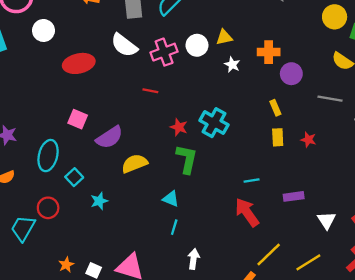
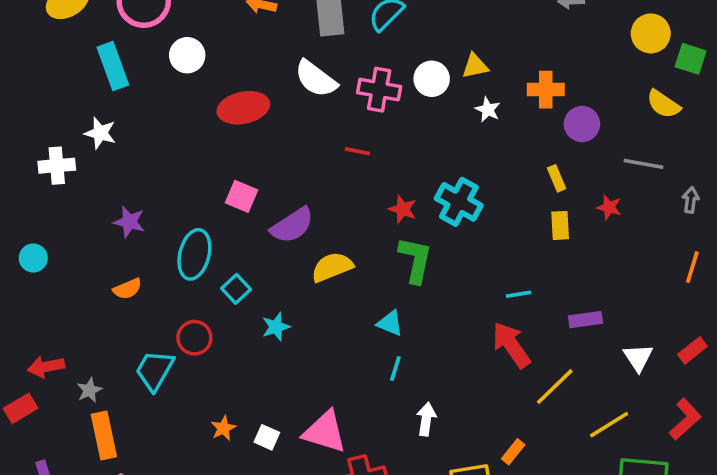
pink cross: (164, 52) -> (379, 90), turned 30
red star: (308, 140) -> (609, 207), moved
yellow line: (269, 254) -> (555, 387), moved

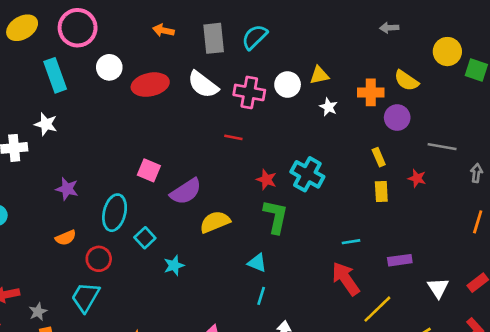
yellow semicircle: (663, 104) -> (406, 81), moved
red ellipse: (243, 108) -> (150, 85), moved
red circle: (194, 338) -> (99, 259), moved

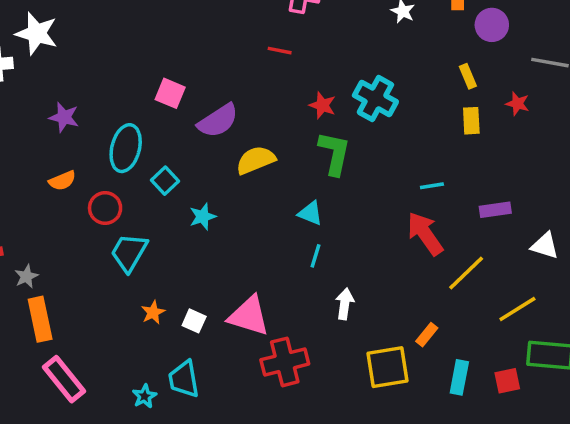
white star: (46, 124) -> (37, 33), size x1.4
white triangle: (438, 288) -> (545, 246), turned -40
cyan trapezoid: (85, 297) -> (129, 252), moved

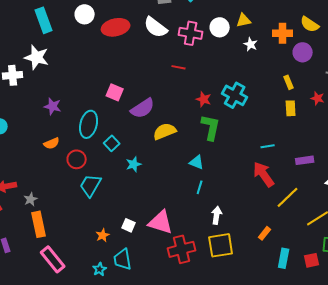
orange star: (153, 312) -> (103, 235), moved
yellow square: (387, 367) -> (221, 245), moved

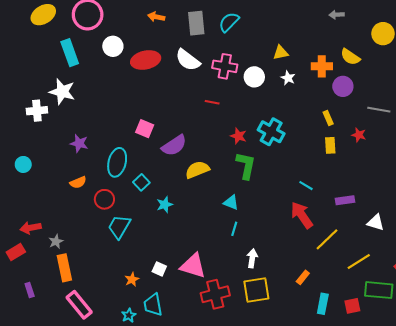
white circle: (220, 27) -> (254, 77), moved
cyan line: (268, 146) -> (306, 186), turned 40

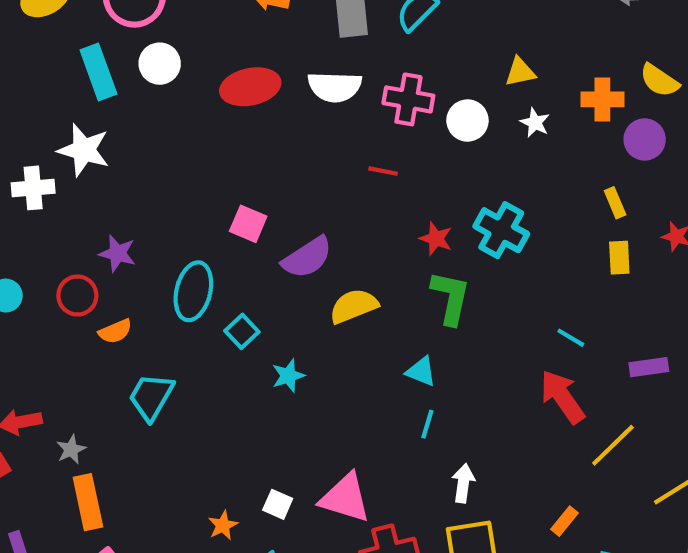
white circle: (113, 46) -> (160, 64), moved
white semicircle: (188, 60) -> (335, 87), turned -35
red circle: (104, 199) -> (77, 296), moved
cyan trapezoid: (119, 227) -> (151, 397), moved

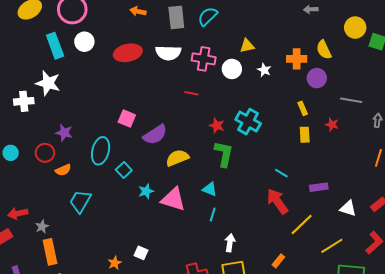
yellow triangle: (520, 72) -> (247, 46), moved
yellow semicircle: (659, 80) -> (324, 50), turned 30
pink triangle: (345, 498) -> (173, 199), moved

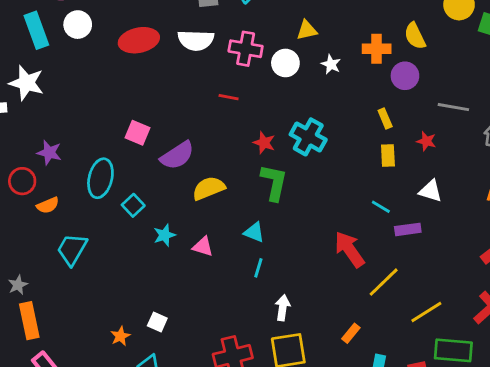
cyan line: (281, 173) -> (381, 207), moved
pink triangle: (173, 199) -> (203, 247), size x0.6
white triangle: (348, 208) -> (431, 191), moved

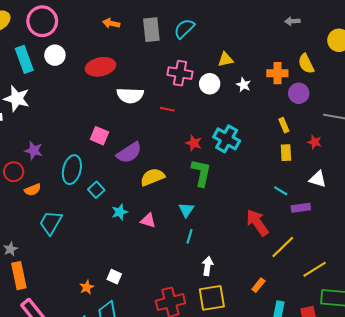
white semicircle: (196, 40) -> (130, 95), moved
cyan triangle: (254, 232) -> (186, 210), turned 42

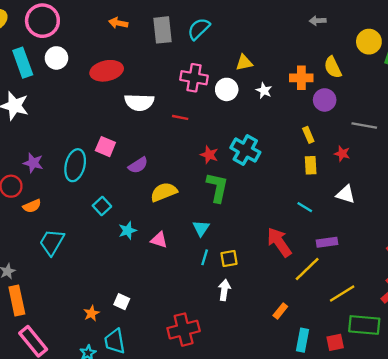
purple semicircle: (129, 153) -> (138, 165), size x0.7
cyan ellipse: (72, 170) -> (75, 165), moved
purple rectangle: (301, 208) -> (327, 242), moved
yellow square: (212, 298) -> (229, 258), moved, size x0.6

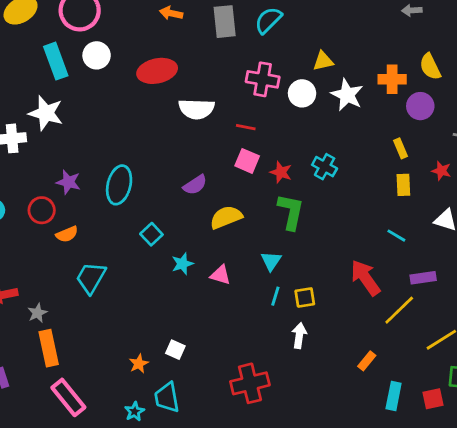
white star: (264, 91) -> (347, 95), size x1.6
pink square: (105, 147) -> (247, 161), moved
cyan cross: (245, 150) -> (325, 167), size x0.7

